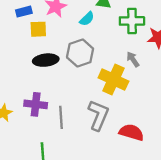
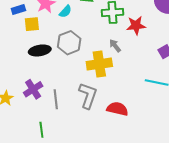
cyan semicircle: (87, 19) -> (65, 11), moved
yellow cross: (113, 79) -> (99, 64), turned -30
purple cross: (36, 104) -> (33, 89), turned -36

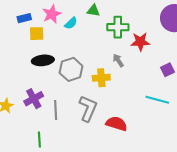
gray hexagon: (69, 43) -> (71, 69), moved
yellow cross: (99, 64) -> (101, 78), size x0.7

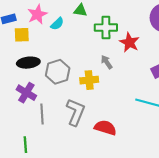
red star: (140, 42) -> (129, 42), turned 30
purple cross: (34, 99) -> (26, 93), moved, turned -30

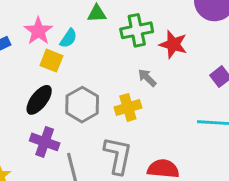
yellow square: (22, 35) -> (51, 61), moved, turned 35
black ellipse: (28, 63) -> (39, 100), turned -35

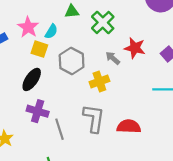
green cross: (137, 30) -> (103, 23), turned -30
red star: (173, 44) -> (135, 48), moved
gray hexagon: (82, 105) -> (72, 61), moved

